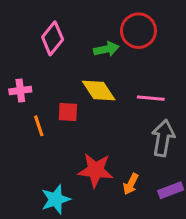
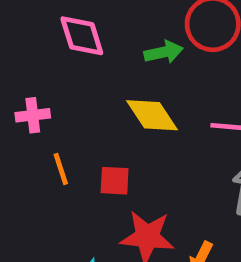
pink diamond: (53, 38) -> (82, 36), turned -56
red square: (68, 112) -> (115, 181), moved

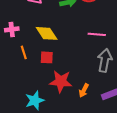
yellow diamond: (152, 115) -> (47, 33), moved

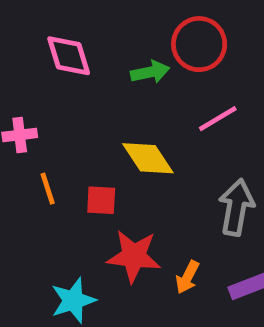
yellow diamond: (47, 33) -> (148, 158), moved
pink line: (97, 34) -> (218, 119), moved, turned -36

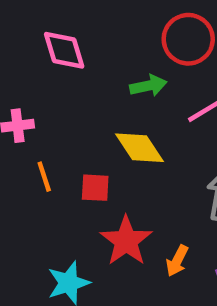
green arrow: (150, 72) -> (148, 86), moved
red star: (134, 256) -> (126, 241), turned 30

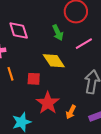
pink diamond: (64, 50) -> (19, 31), moved
green arrow: (148, 86) -> (58, 33), turned 77

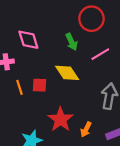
red square: (34, 79) -> (39, 85), moved

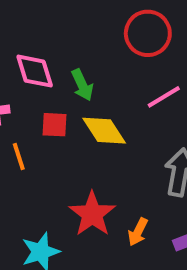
green arrow: (72, 42) -> (82, 85), moved
red square: (39, 85) -> (55, 125), moved

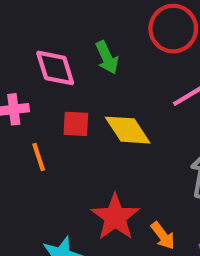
green arrow: (82, 85) -> (107, 58), moved
orange arrow: (138, 232) -> (163, 236), turned -64

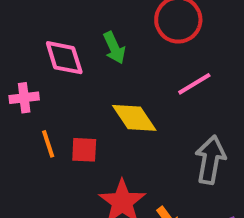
red square: (76, 124) -> (84, 150), moved

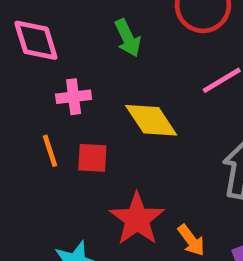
pink diamond: (64, 58) -> (36, 40), moved
pink cross: (24, 98) -> (74, 97), moved

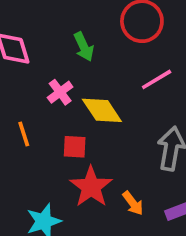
pink cross: (74, 97) -> (60, 92), moved, turned -30
red square: (92, 158) -> (75, 147), moved

